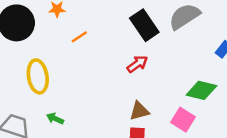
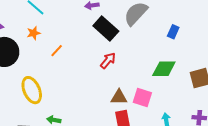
brown triangle: (139, 111) -> (119, 97), turned 30
pink square: (183, 120) -> (142, 98), moved

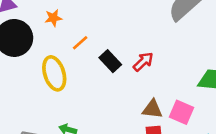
black rectangle: (106, 28) -> (110, 61), moved, size x0.7
yellow ellipse: (32, 90) -> (54, 73), moved

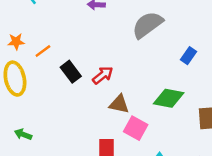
orange star: (53, 18) -> (16, 42), moved
brown triangle: (152, 109) -> (119, 104), moved

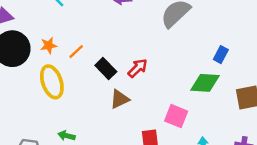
blue rectangle: (188, 56) -> (221, 55), moved
brown triangle: (119, 104) -> (120, 99), moved, turned -30

